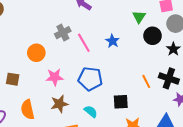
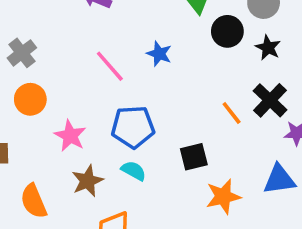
gray cross: (63, 33) -> (22, 53), moved
pink star: (55, 77) -> (70, 136), turned -30
black cross: (169, 78) -> (270, 100), turned 36
cyan semicircle: (91, 111) -> (134, 171), moved

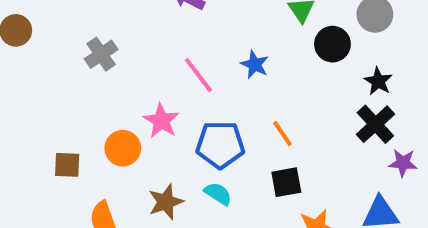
black star: (268, 48) -> (378, 81), moved
orange circle: (30, 99) -> (123, 148), moved
orange line: (232, 113) -> (283, 134), moved
pink star: (70, 136) -> (161, 121), moved

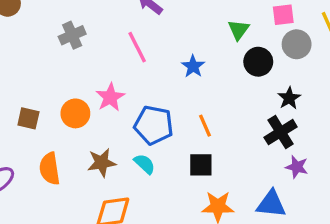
pink line: (198, 75) -> (137, 47), moved

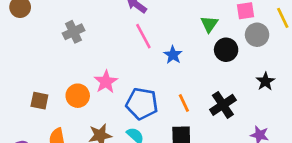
pink line: (137, 47) -> (143, 36), moved
black star: (289, 98) -> (265, 81), moved
black cross: (281, 132) -> (223, 105), moved

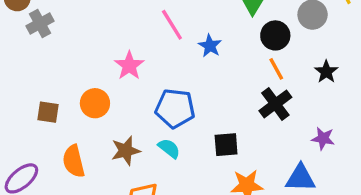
gray cross: (73, 32) -> (40, 23), moved
pink star: (106, 82) -> (129, 66), moved
orange line: (184, 103) -> (276, 69), moved

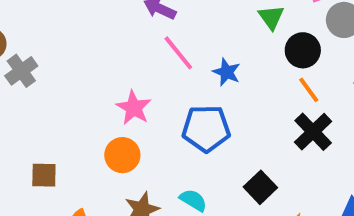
orange circle: (95, 103) -> (122, 155), moved
blue pentagon: (175, 108) -> (206, 128), moved
black square: (226, 145) -> (260, 187), turned -32

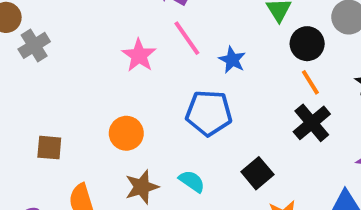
pink star: (134, 108) -> (139, 55), moved

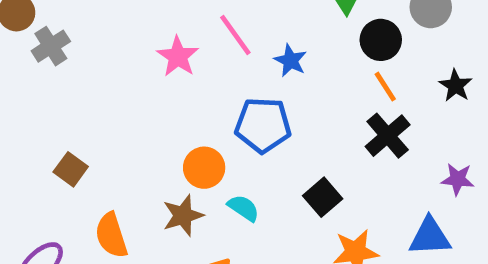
orange circle: (126, 133) -> (204, 168), moved
brown square: (49, 148) -> (71, 169), turned 32

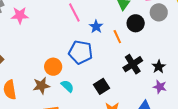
pink star: (178, 57) -> (20, 15), moved, turned 30
black star: (456, 86) -> (159, 67), moved
orange line: (385, 87) -> (117, 37), moved

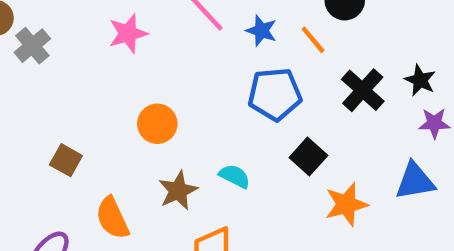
pink star: (20, 15) -> (128, 33), moved
blue pentagon: (81, 52) -> (275, 94), moved
orange circle: (53, 67) -> (157, 124), moved

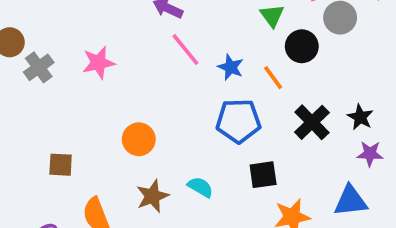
pink star: (128, 33) -> (98, 63), moved
black square: (308, 156) -> (263, 175), turned 36
brown square: (66, 160) -> (61, 165), turned -30

